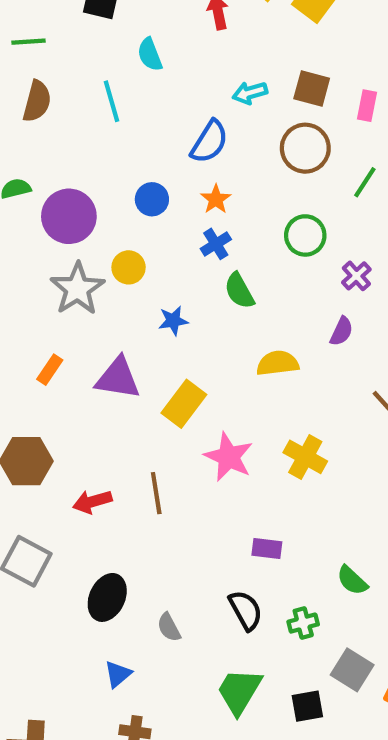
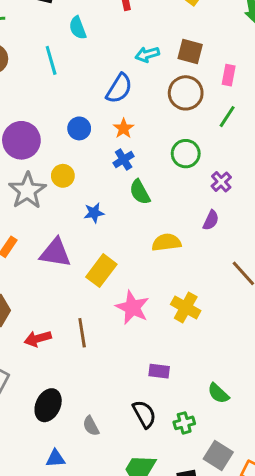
pink rectangle: (367, 106) -> (229, 75), moved
blue triangle: (118, 674) -> (55, 458), turned 36

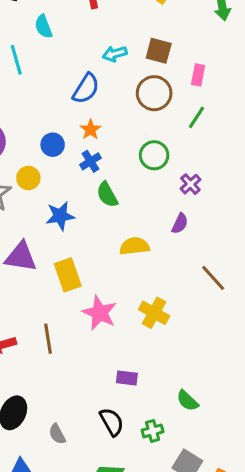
blue circle: (79, 128) -> (53, 145), moved
blue star: (94, 213) -> (60, 216), size x1.4
yellow rectangle: (101, 271) -> (68, 275), turned -56

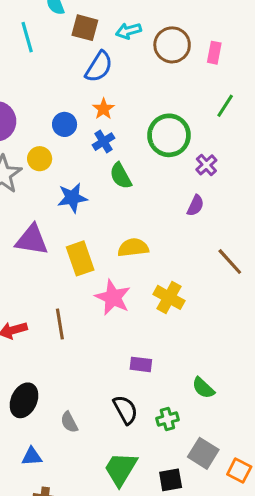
brown square: (159, 51) -> (85, 28), moved
brown circle: (154, 93) -> (172, 45), moved
green line: (197, 117) -> (225, 106), moved
green circle: (154, 155) -> (169, 135), size x1.4
yellow semicircle: (134, 246) -> (133, 248), moved

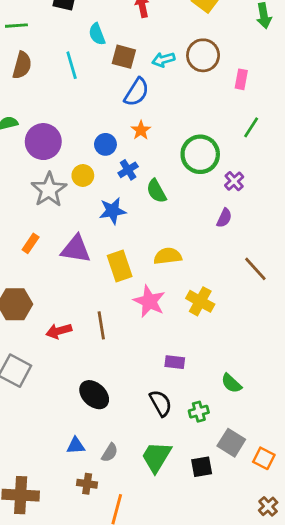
brown circle: (172, 45) -> (203, 55), moved
blue cross: (104, 142) -> (128, 170), moved
black ellipse: (24, 400) -> (94, 395), moved, turned -72
gray semicircle: (69, 422) -> (110, 453), moved, turned -120

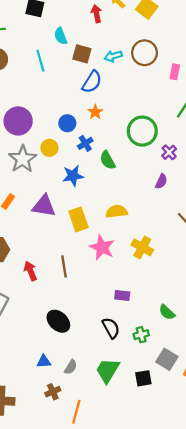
red arrow: (59, 331) -> (30, 271), turned 84
brown cross: (87, 484) -> (53, 392), turned -32

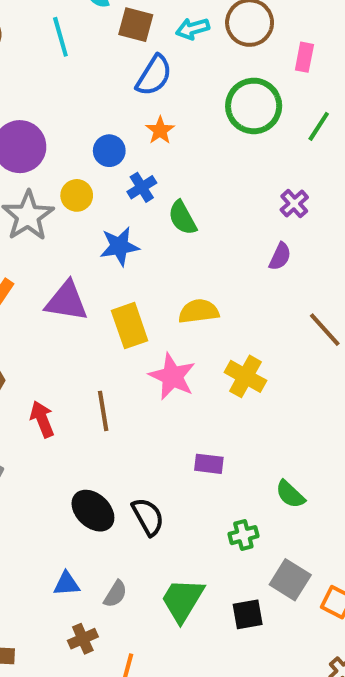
green circle: (142, 131) -> (254, 106), moved
black semicircle: (111, 328) -> (148, 517), moved

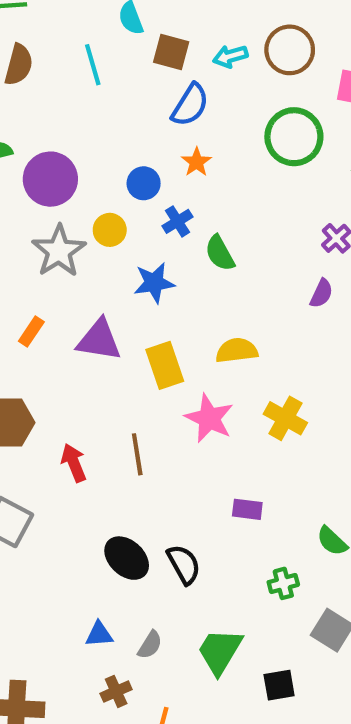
black square: (248, 614) -> (279, 685), moved

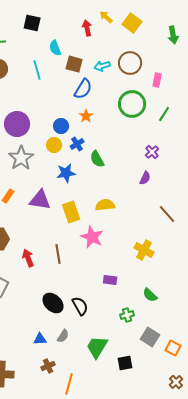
yellow circle: (110, 230) -> (54, 145), moved
yellow cross: (285, 418) -> (144, 250), moved
gray semicircle: (150, 645) -> (63, 336), moved

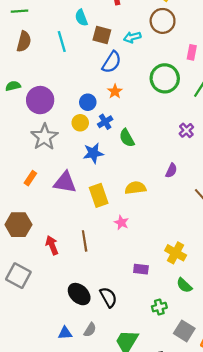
brown circle: (130, 63) -> (163, 21), moved
purple semicircle: (145, 178) -> (171, 170), moved
pink star: (92, 237) -> (121, 223), size x0.6
yellow cross: (144, 250) -> (176, 253), moved

